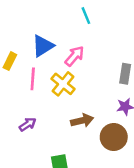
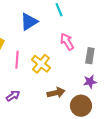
blue triangle: (43, 46) -> (29, 22), moved
pink arrow: (74, 56) -> (67, 42), moved, turned -72

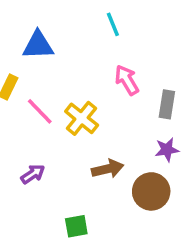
blue triangle: (29, 22) -> (38, 45), moved, turned 30
pink line: (17, 60) -> (40, 111), turned -48

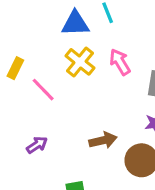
blue triangle: (38, 45) -> (75, 23), moved
yellow cross: (82, 118) -> (80, 62), moved

